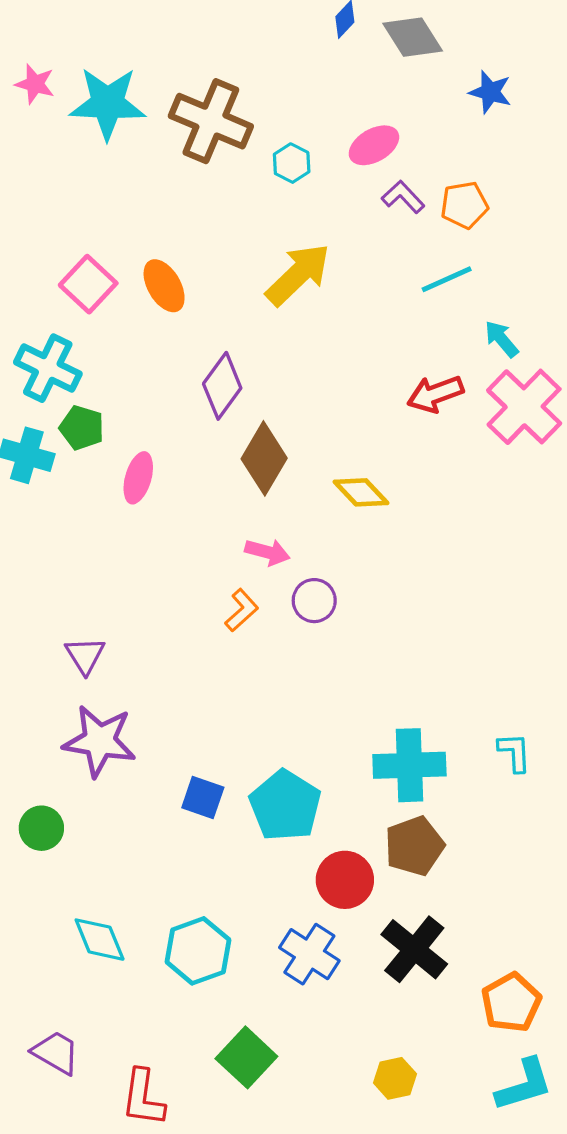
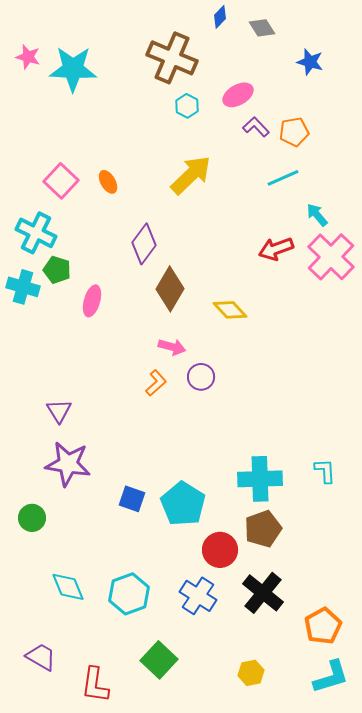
gray diamond: (413, 37) -> (262, 28), size x0.7
brown cross: (211, 121) -> (172, 58), moved
orange ellipse: (164, 286) -> (108, 182), size x0.7

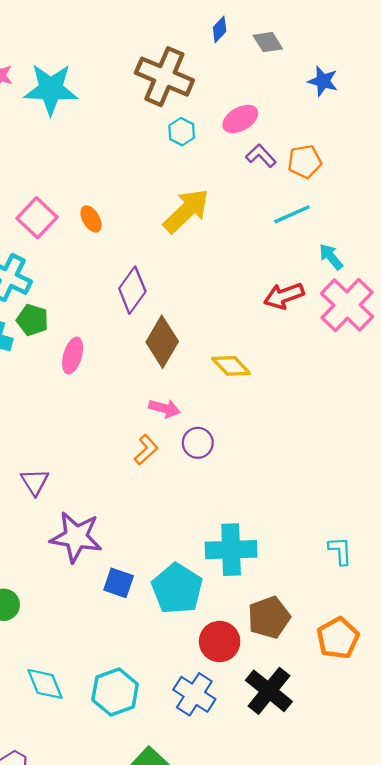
purple star: (68, 464) -> (76, 537), moved
cyan cross: (260, 479) -> (231, 550), moved
orange pentagon: (323, 626) -> (338, 638), moved

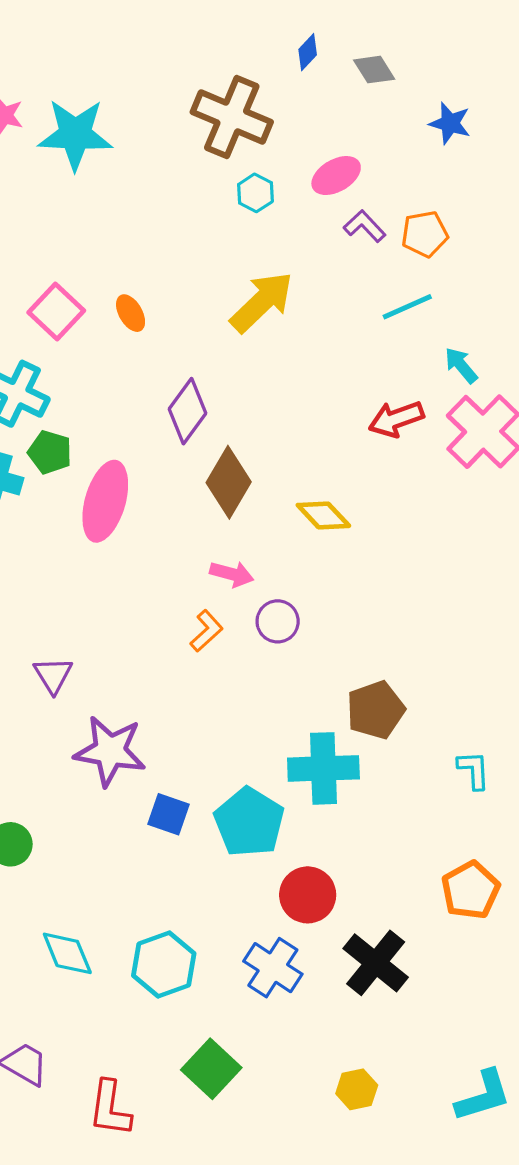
pink ellipse: (73, 356) -> (105, 501), size x1.6
brown pentagon: (269, 617) -> (376, 710), moved

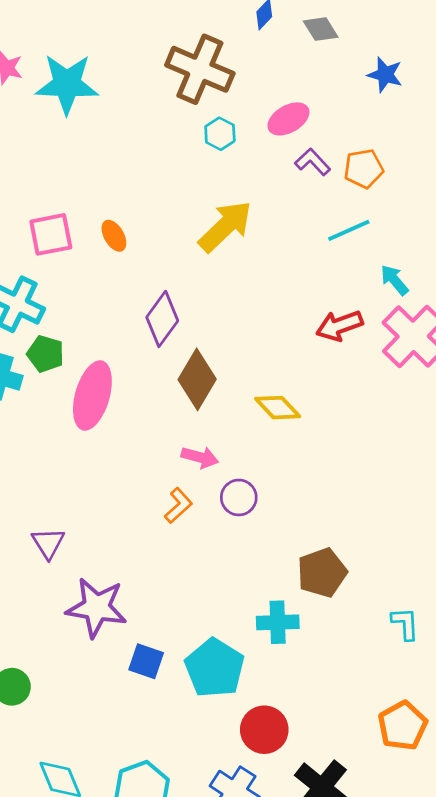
pink square: (56, 311) -> (51, 234), turned 36
cyan cross: (323, 768) -> (278, 622), size x0.7

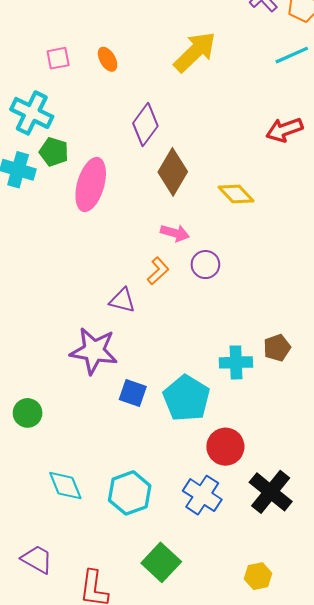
pink square: (51, 234) -> (58, 58), size x0.7
purple triangle: (48, 543) -> (122, 300), moved, turned -44
brown pentagon: (322, 573) -> (277, 348), moved, size x0.7

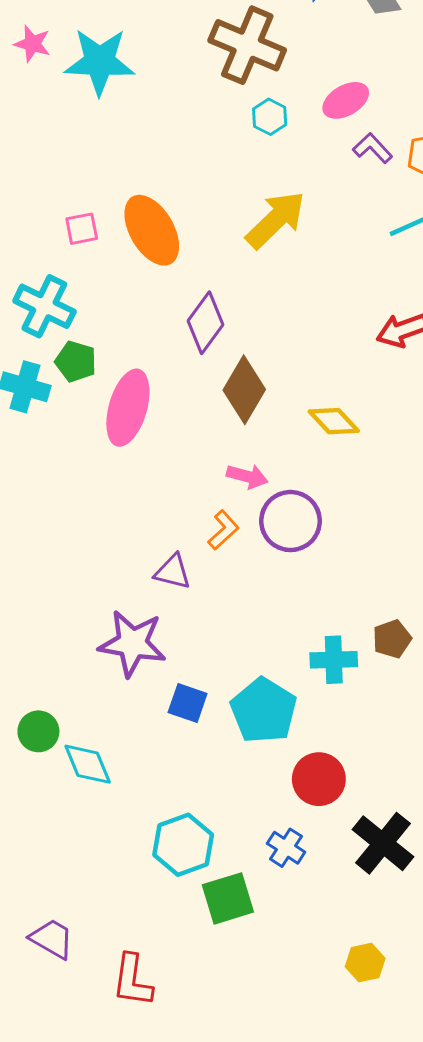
orange ellipse: (108, 59) -> (152, 230), size x2.0
purple circle: (205, 265) -> (290, 521), size x1.5
cyan diamond: (65, 486) -> (88, 764), moved
blue cross: (202, 495) -> (286, 848), size x0.7
green square: (161, 562) -> (228, 898), moved, turned 30

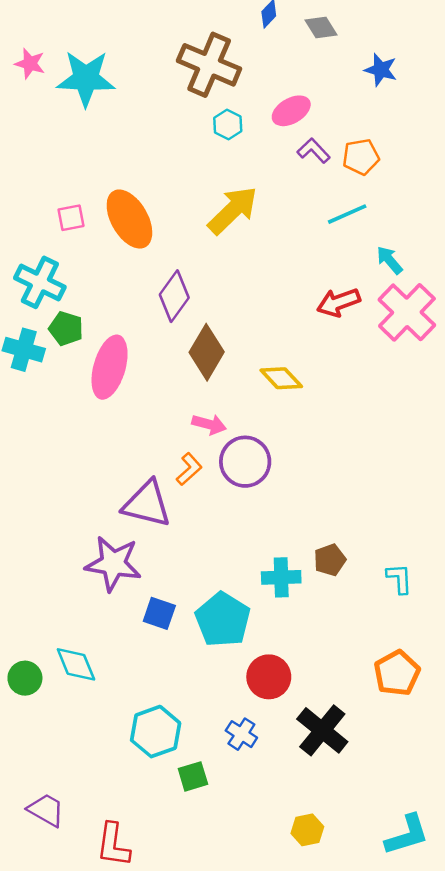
purple triangle: (173, 572) -> (147, 504), size x1.6
green circle: (38, 731) -> (25, 678), moved
green square: (228, 898) -> (193, 776), size x0.7

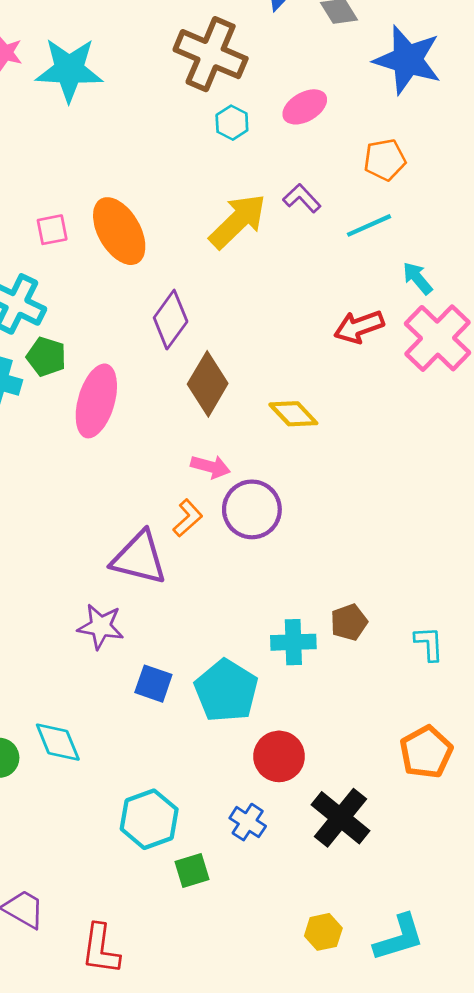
blue star: (381, 70) -> (408, 60), size x1.8
purple L-shape: (314, 151) -> (302, 198), moved
purple star: (113, 564) -> (101, 626), size x0.7
cyan L-shape: (407, 835) -> (399, 938), moved

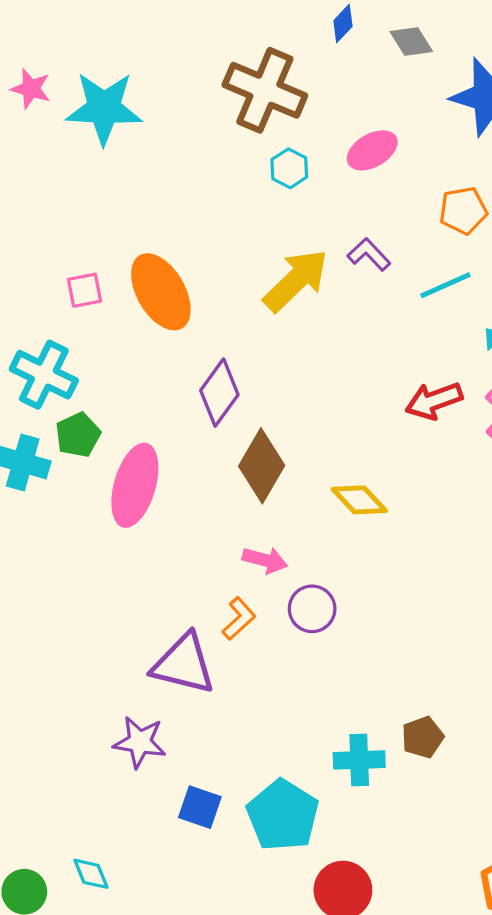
green pentagon: (46, 357) -> (78, 435), turned 30
purple circle: (252, 509) -> (312, 609), size x0.7
cyan diamond: (58, 742) -> (91, 874), size x0.7

